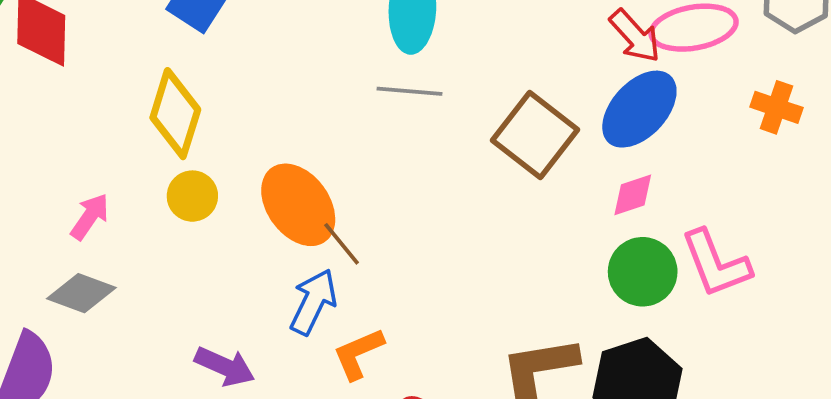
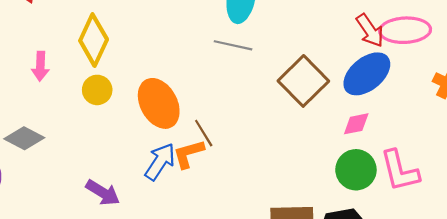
pink arrow: (90, 217) -> (40, 66), moved, turned 140
brown line: (342, 244) -> (204, 133), moved
orange L-shape: (358, 354) -> (189, 154), moved

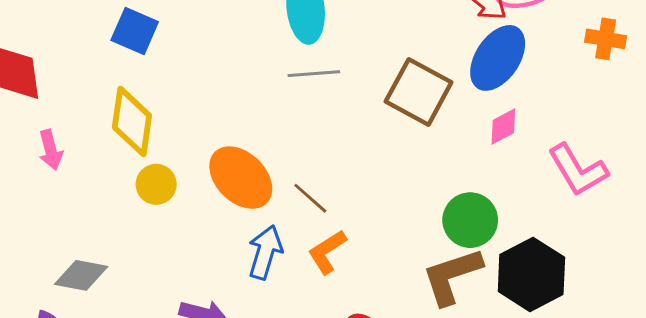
pink arrow: (40, 66) -> (51, 150), moved
orange L-shape: (189, 154) -> (327, 252), moved
green circle: (356, 170) -> (470, 220), moved

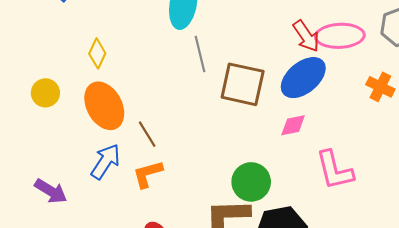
gray line: (314, 74) -> (200, 54), moved, turned 64
brown square: (419, 92) -> (243, 84), turned -33
yellow diamond: (132, 121) -> (97, 53), moved, size x0.6

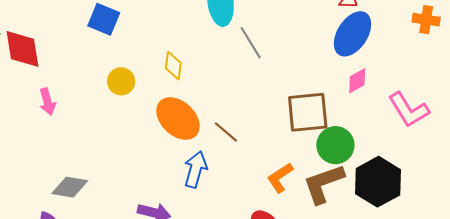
yellow diamond: (97, 53) -> (173, 66), moved
brown square: (243, 84) -> (308, 112), moved
yellow circle: (45, 93) -> (121, 81), moved
orange L-shape: (148, 174) -> (280, 178), moved

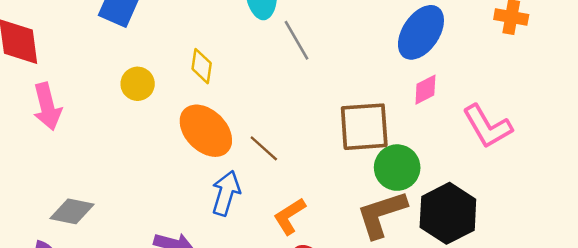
pink arrow: (47, 102) -> (47, 106), size x1.4
orange L-shape: (280, 178) -> (289, 216), moved

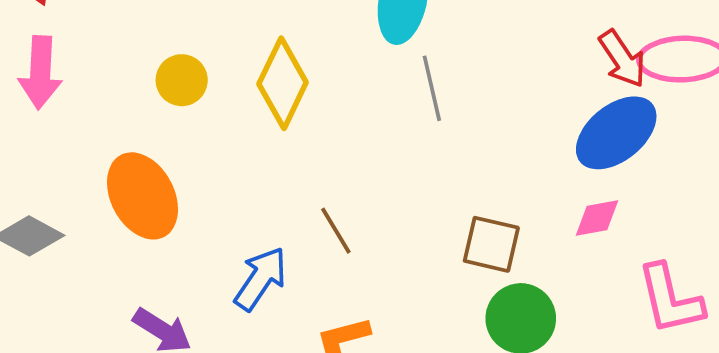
yellow diamond: (202, 66) -> (283, 83), size x1.6
brown square: (364, 127) -> (491, 244), size x0.7
orange ellipse: (206, 131) -> (142, 196), moved

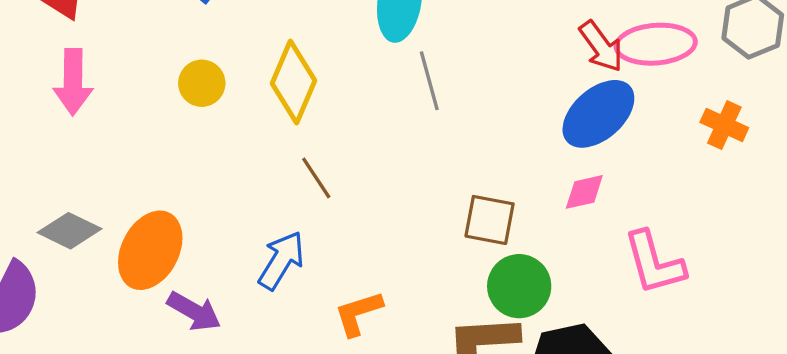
orange ellipse: (142, 196) -> (150, 250), moved, turned 58
brown line: (336, 231) -> (316, 178), moved

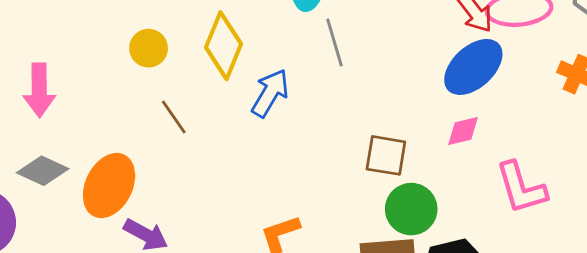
pink arrow: (73, 82) -> (39, 90), moved
brown line: (316, 178) -> (174, 117), moved
blue arrow: (281, 260) -> (270, 93), moved

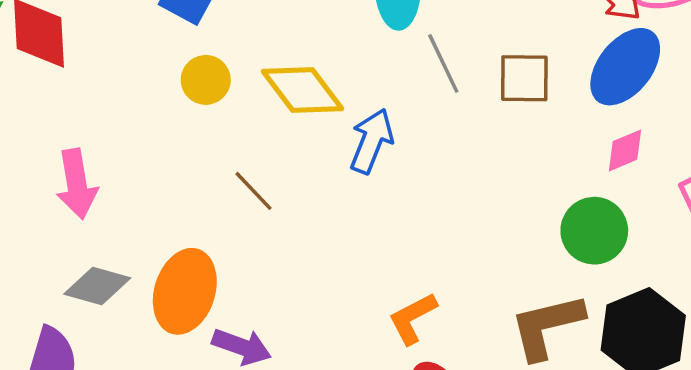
yellow diamond: (223, 46) -> (303, 90), turned -50
yellow circle: (149, 48) -> (206, 80), moved
brown square: (386, 155) -> (524, 78), moved
green circle: (411, 209) -> (594, 231), moved

